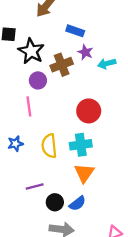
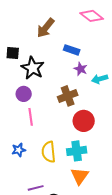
brown cross: (62, 65) -> (68, 96), moved
purple circle: (38, 80) -> (24, 94), moved

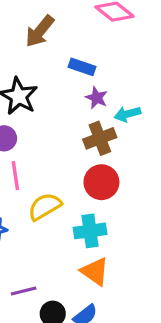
brown cross: (68, 96) -> (100, 138), moved
yellow semicircle: (49, 152) -> (45, 207), moved, turned 65
orange triangle: (80, 176) -> (95, 271), turned -30

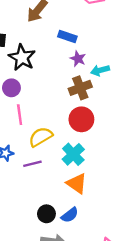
cyan cross: (90, 231) -> (73, 154), turned -35
purple line: (24, 291) -> (32, 164), moved

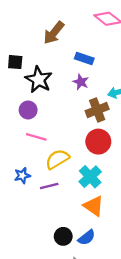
purple star: (78, 59) -> (81, 82), moved
pink line: (20, 115) -> (36, 137), turned -66

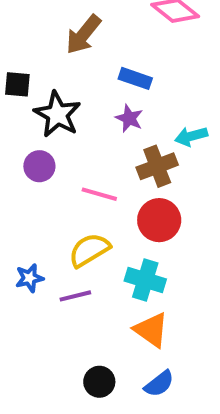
pink line: (36, 137) -> (99, 194), moved
cyan cross: (90, 177) -> (145, 280), turned -30
blue semicircle: (87, 238) -> (159, 384), moved

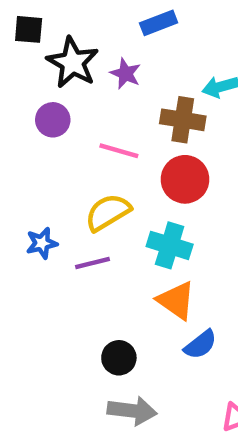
blue rectangle: (135, 78) -> (159, 23), turned -40
purple star: (129, 118) -> (126, 74), moved
brown cross: (157, 166) -> (183, 120), turned 30
blue semicircle: (159, 384) -> (200, 345), moved

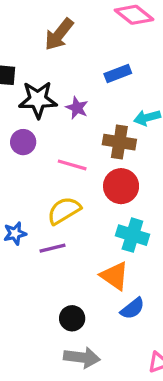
blue rectangle: (159, 23) -> (118, 74), moved
black star: (73, 63) -> (38, 100), turned -30
cyan cross: (170, 245) -> (132, 235), moved

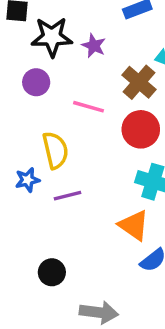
brown cross: (119, 142) -> (139, 82), turned 32
yellow semicircle: (64, 211) -> (55, 150), moved, turned 108
black circle: (72, 318) -> (52, 272), moved

